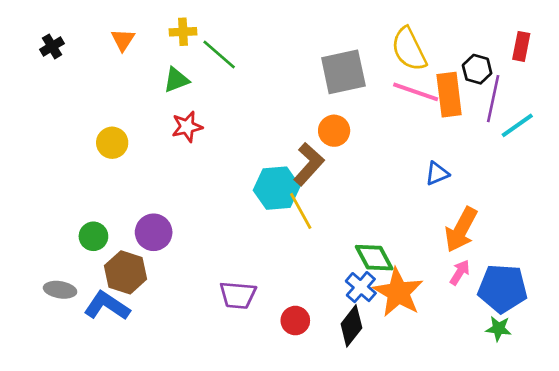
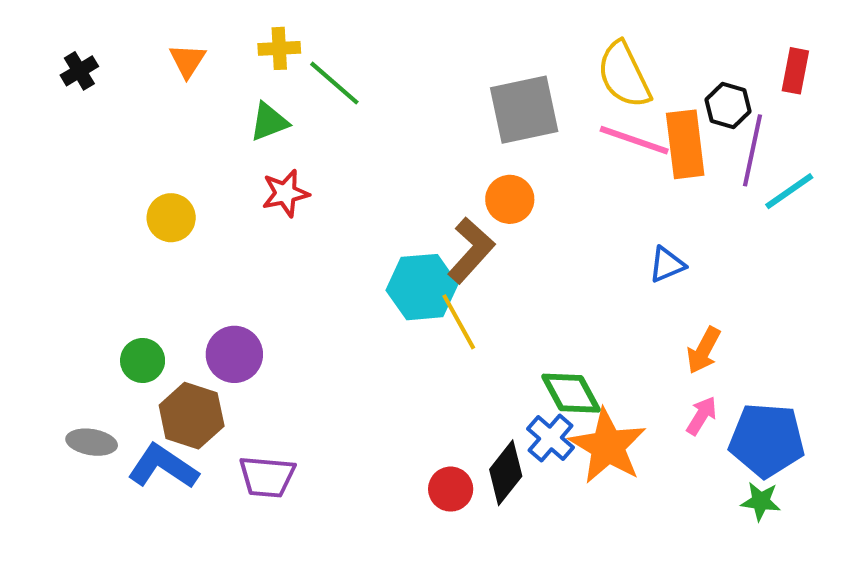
orange arrow: (461, 230) -> (704, 350), size x0.7
purple trapezoid: (238, 295) -> (267, 477), moved
black diamond: (351, 326) -> (506, 473), moved

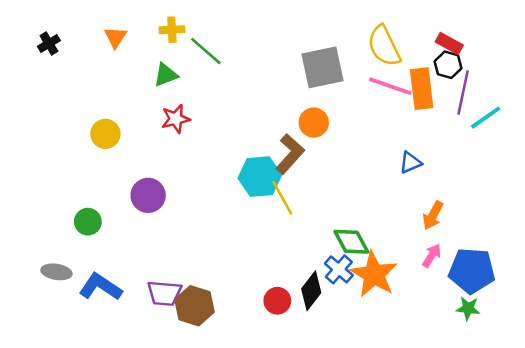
red rectangle: (795, 71) -> (449, 43), moved, turned -72
purple circle: (234, 354) -> (148, 195), moved
brown hexagon: (192, 416) -> (195, 306), moved

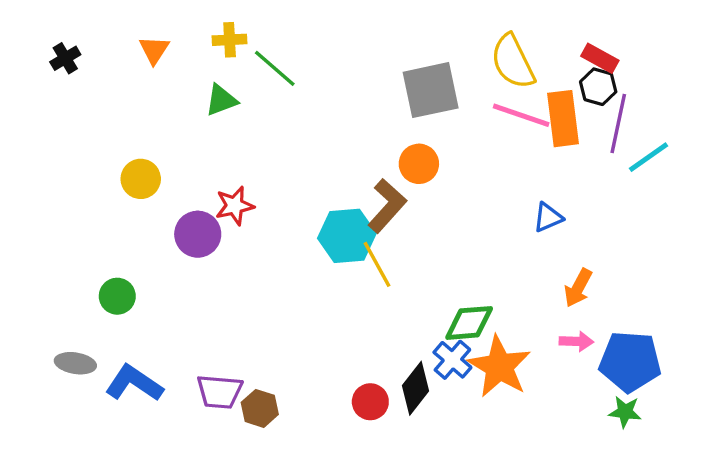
red star: (176, 119) -> (235, 206), moved
purple circle: (148, 195) -> (198, 234), moved
green diamond: (351, 242) -> (469, 323), turned -66
pink arrow: (432, 256) -> (576, 341), turned 60
brown hexagon: (195, 306) -> (260, 408), size x0.7

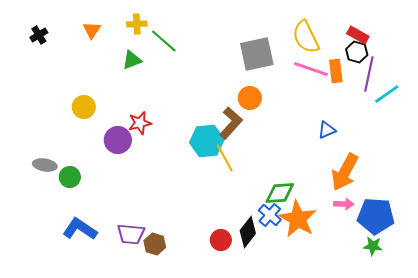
orange rectangle: (563, 119) -> (336, 71), size x0.7
orange arrow: (578, 288) -> (345, 172), size x1.6
gray ellipse: (75, 363) -> (45, 165), moved

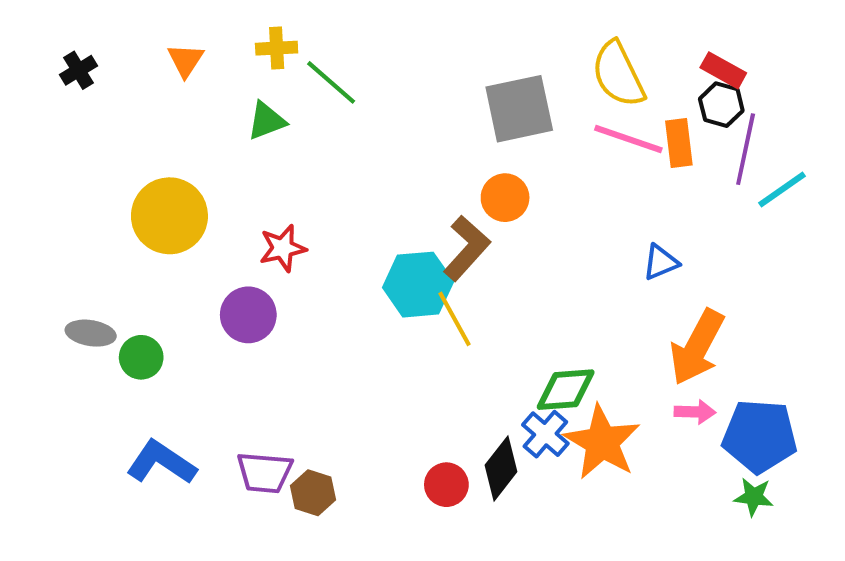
yellow circle: (84, 107) -> (169, 216), size x1.6
purple circle: (118, 140) -> (248, 315), moved

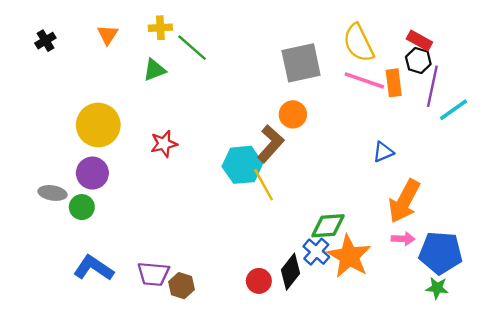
purple circle: (248, 315) -> (92, 173), moved

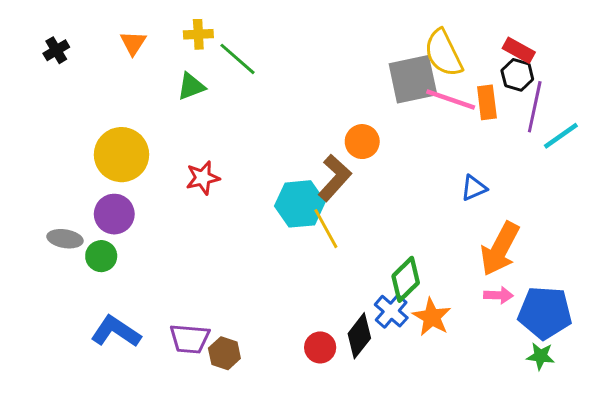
gray square: (301, 63) -> (413, 79), moved
green diamond: (328, 226) -> (406, 279), turned -40
orange star: (349, 256) -> (432, 317), size x0.7

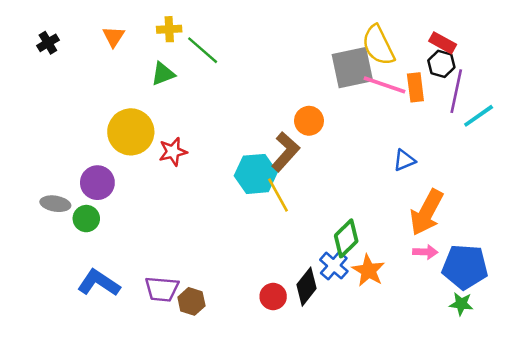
yellow circle: (122, 155) -> (131, 132), moved

